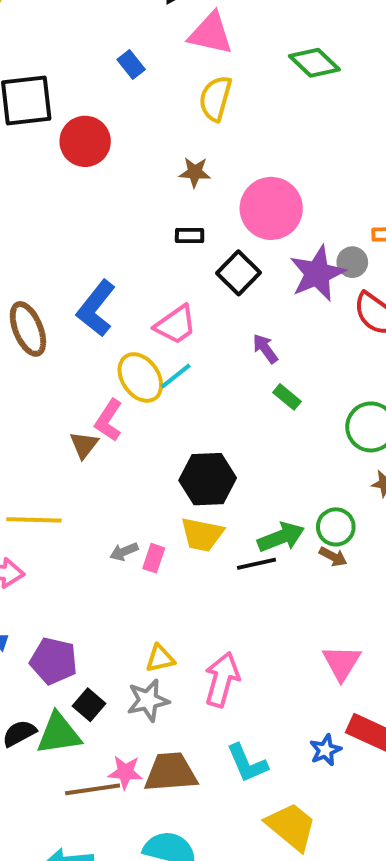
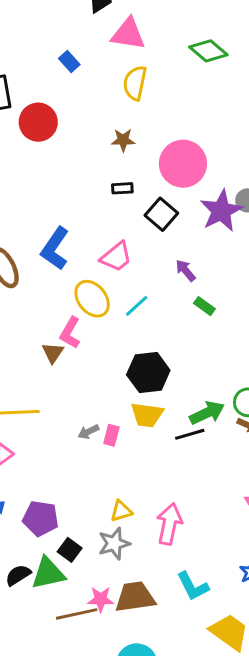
cyan line: (176, 376) -> (137, 306), moved

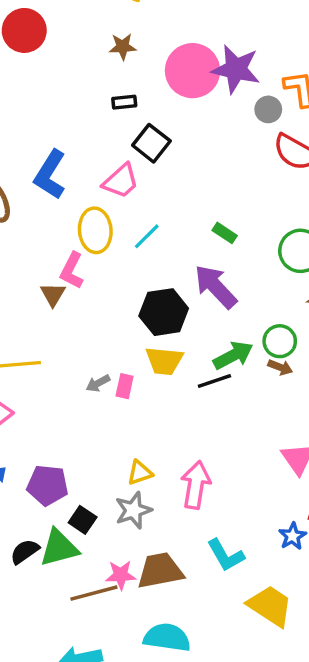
purple star: (221, 211) -> (236, 69), moved, turned -30
black square: (161, 214) -> (151, 143), moved
purple arrow: (186, 270) -> (216, 287), moved, size x1.8
yellow ellipse: (92, 299) -> (95, 230), turned 36

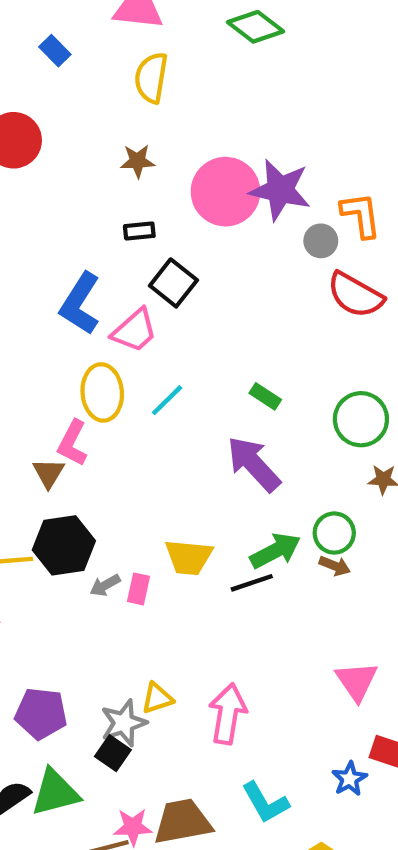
blue L-shape: (50, 175) -> (80, 304), moved
black hexagon: (164, 312) -> (64, 545), moved
gray star: (133, 510) -> (124, 723), moved
black square: (83, 520) -> (113, 753), moved

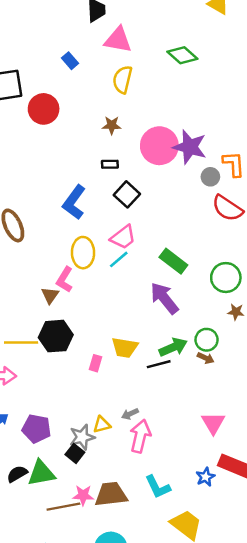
pink trapezoid: (135, 331) -> (123, 237), moved
green rectangle: (265, 396) -> (173, 261), size x1.6
gray arrow: (105, 585) -> (130, 414), moved

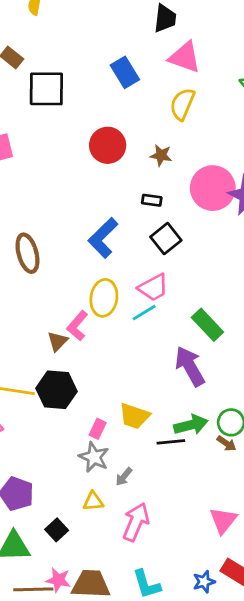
blue rectangle: (70, 61) -> (125, 72), size x1.5
red circle: (44, 109) -> (108, 145), moved
gray arrow: (130, 414) -> (124, 477), moved, turned -35
gray star: (82, 437) -> (94, 457), moved, turned 30

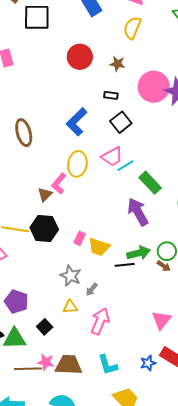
cyan line: (144, 313) -> (125, 166), moved
pink rectangle: (98, 429) -> (80, 238), moved

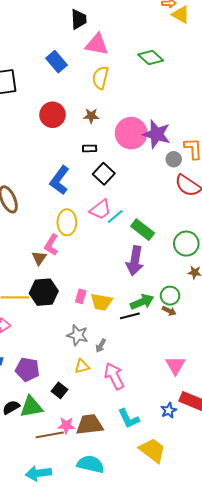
purple arrow: (138, 212) -> (135, 261), turned -132
pink arrow: (100, 321) -> (114, 376), turned -40

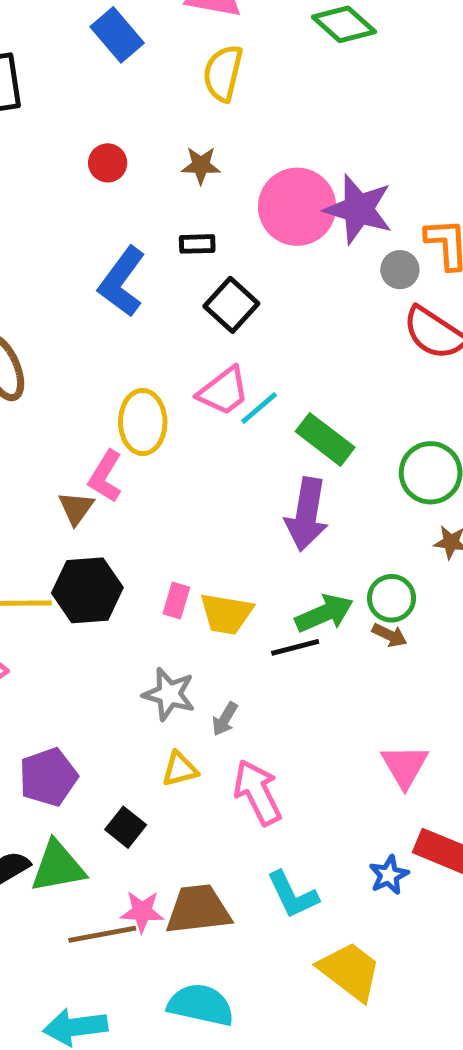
red circle: (52, 115) -> (108, 163), size x0.6
blue L-shape: (60, 180) -> (122, 282), moved
purple pentagon: (27, 370) -> (48, 777), turned -30

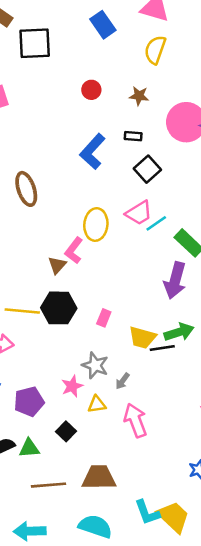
yellow trapezoid: (226, 614) -> (142, 338), moved
green triangle: (58, 867) -> (29, 448), size x0.7
cyan L-shape: (292, 895) -> (147, 512), moved
pink star: (142, 912) -> (72, 386), moved, turned -30

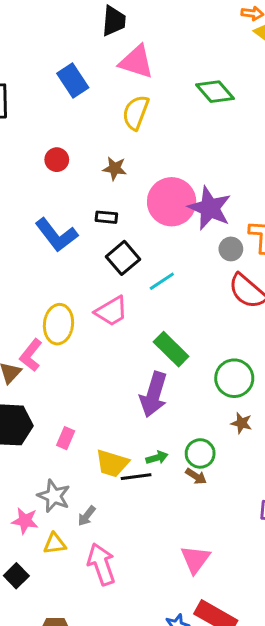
blue L-shape: (92, 151) -> (56, 235), turned -81
cyan line: (156, 223) -> (162, 281), moved
green arrow: (179, 332) -> (157, 458), size x0.6
pink star: (72, 386) -> (25, 521), turned 30

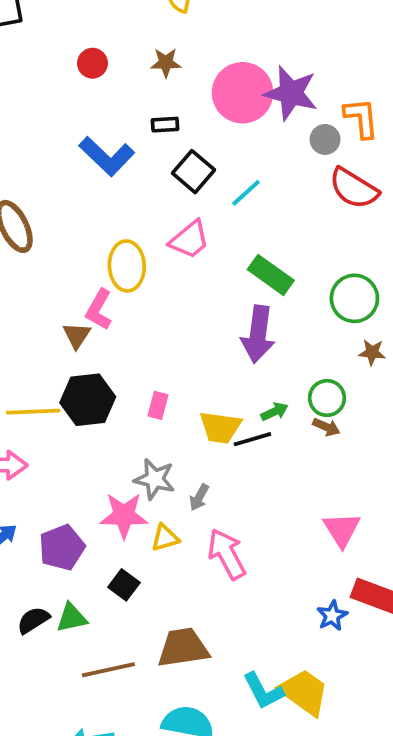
pink star: (25, 521) -> (124, 515), size x1.4

